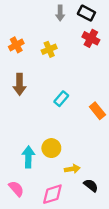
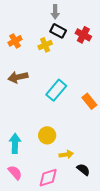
black rectangle: (86, 13) -> (58, 31), moved
brown arrow: (20, 84) -> (18, 77), turned 78
cyan rectangle: (61, 99) -> (56, 90), size x1.5
cyan arrow: (28, 157) -> (15, 143), moved

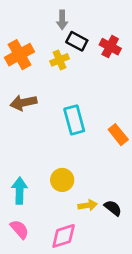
gray arrow: (55, 12) -> (62, 20), moved
orange cross: (15, 41) -> (20, 55), size x1.5
cyan rectangle: (56, 90) -> (74, 120), turned -55
black semicircle: (83, 170) -> (113, 208), moved

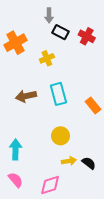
yellow cross: (60, 60) -> (47, 58), moved
brown arrow: (24, 103) -> (26, 96), moved
yellow circle: (62, 180) -> (61, 136), moved

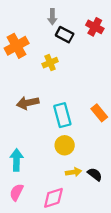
red cross: (87, 36) -> (95, 27), moved
cyan rectangle: (58, 94) -> (62, 115), moved
pink semicircle: (15, 180) -> (17, 192), turned -112

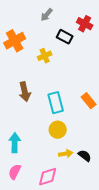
gray arrow: (52, 17) -> (47, 15), turned 40
black rectangle: (65, 35) -> (65, 37), moved
brown arrow: (28, 103) -> (25, 92), turned -90

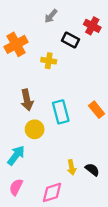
yellow cross: (45, 56) -> (49, 61), turned 32
yellow circle: (58, 130) -> (35, 129), moved
cyan arrow: (15, 143) -> (16, 155), turned 36
yellow arrow: (66, 154) -> (72, 167), turned 88

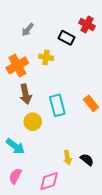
gray arrow: (51, 16) -> (28, 30), moved
orange cross: (16, 44) -> (17, 65), moved
cyan arrow: (16, 155) -> (15, 146), turned 90

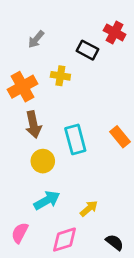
cyan arrow: (15, 146) -> (47, 200), moved, turned -66
yellow arrow: (68, 158) -> (89, 208), turned -120
black semicircle: (87, 160) -> (115, 242), moved

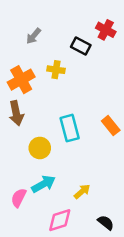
brown arrow: (33, 125) -> (16, 113), moved
pink semicircle: (20, 233) -> (19, 198), moved

